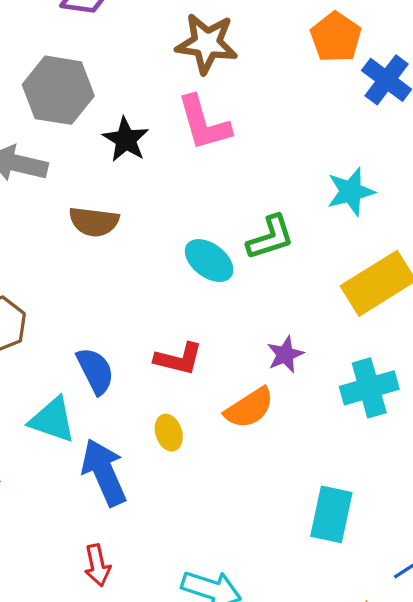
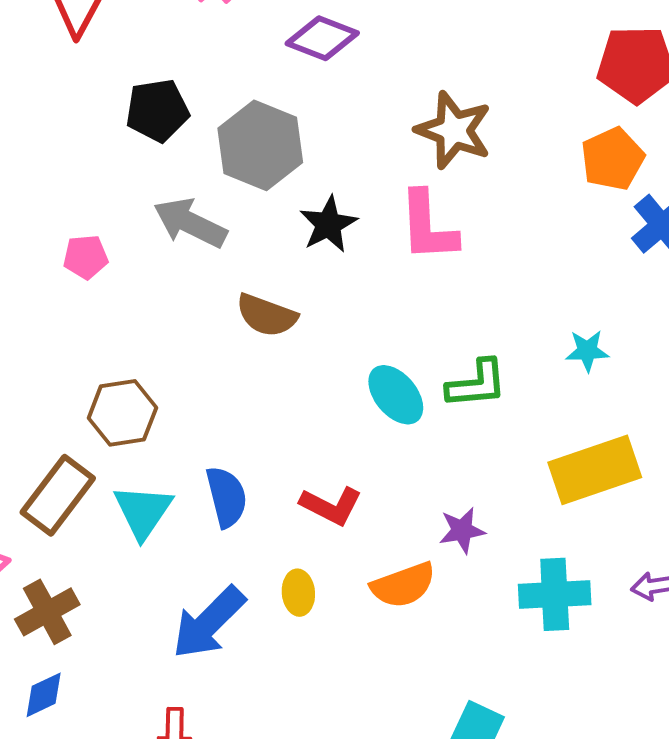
cyan star: (351, 192) -> (587, 351), size x0.7
cyan triangle: (52, 420) -> (143, 511), moved, turned 32
blue arrow: (104, 472) -> (209, 623), turned -124

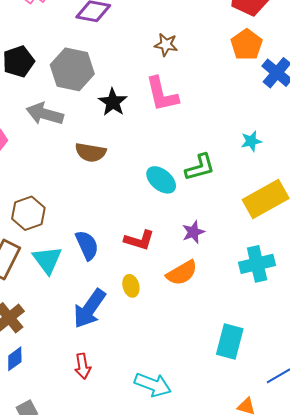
brown star: (454, 130) -> (166, 45), size x0.6
purple star: (462, 530) -> (193, 232), moved

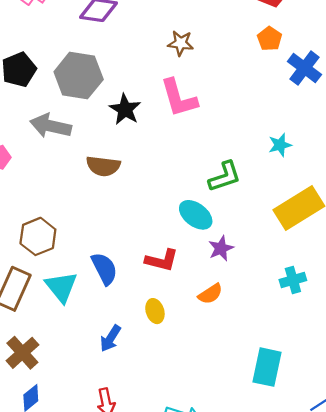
orange pentagon: (247, 45) -> (270, 39), size x0.7
cyan ellipse: (161, 180) -> (196, 215), moved
cyan cross: (257, 264) -> (293, 280), size x0.7
orange semicircle: (182, 273) -> (210, 294), size x0.7
blue arrow: (89, 309) -> (110, 338), size x0.6

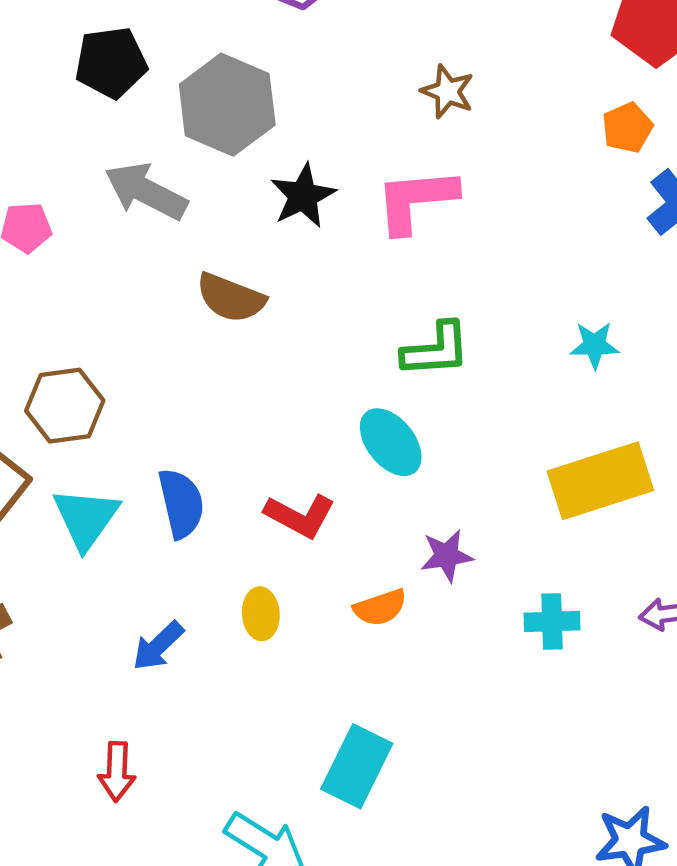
pink L-shape: (179, 98) -> (416, 200), turned 87
green L-shape: (225, 177) -> (436, 350), moved
purple star: (221, 248) -> (447, 556), moved
cyan rectangle: (267, 367) -> (357, 766), moved

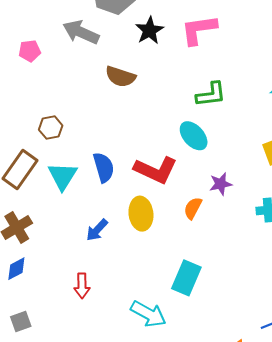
brown hexagon: (65, 406) -> (51, 128), size x0.7
red L-shape: (300, 516) -> (156, 170), size x1.4
orange semicircle: (380, 608) -> (193, 208), turned 140
yellow ellipse: (261, 614) -> (141, 214), size x1.5

